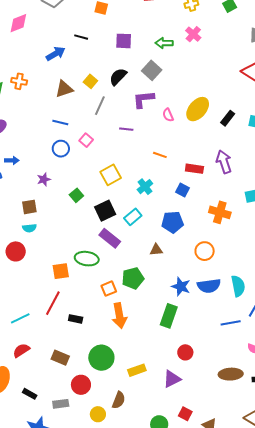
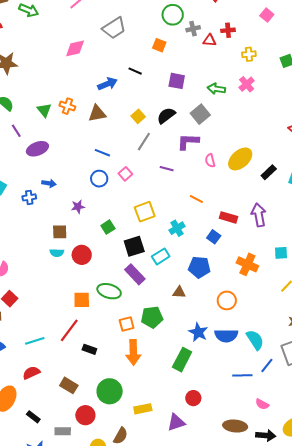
brown triangle: (64, 89) -> (97, 113), moved
red circle: (16, 251) -> (82, 255), moved
cyan semicircle: (238, 286) -> (255, 340), turned -30

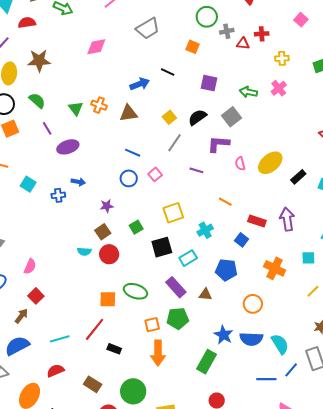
pink diamond: (75, 48) -> (96, 47), moved
brown square: (60, 232) -> (103, 232), moved, turned -35
purple rectangle: (135, 274) -> (176, 287), moved

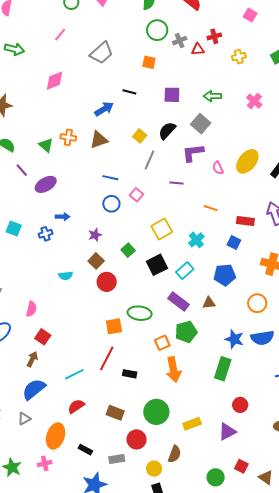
pink cross: (279, 88) -> (254, 101), moved
cyan semicircle: (84, 251) -> (66, 276), moved

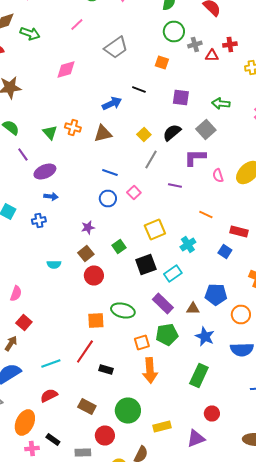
blue arrow: (63, 217) -> (51, 196), moved
blue pentagon: (225, 275) -> (216, 294), moved
blue star: (234, 339) -> (205, 336), moved
pink cross: (45, 463) -> (32, 448), moved

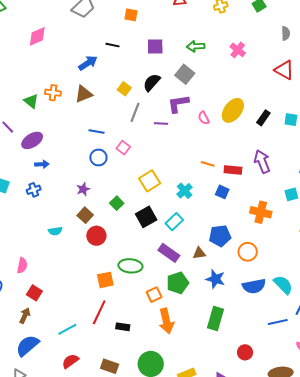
purple line: (175, 186) -> (161, 124), moved
orange line: (206, 214) -> (208, 164), moved
red circle: (212, 414) -> (245, 352), moved

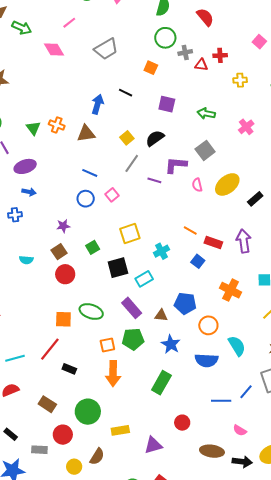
pink diamond: (37, 36) -> (54, 49), moved, turned 70
blue arrow: (88, 63) -> (98, 104), turned -54
gray square: (185, 74) -> (205, 150), moved
cyan semicircle: (283, 285) -> (237, 346), moved

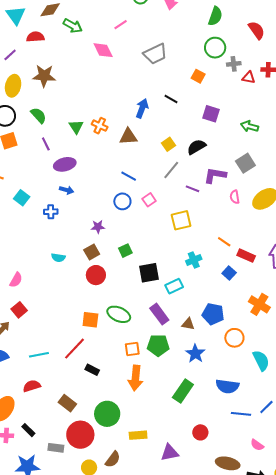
yellow square: (130, 233) -> (181, 220), moved
blue semicircle: (206, 360) -> (227, 386), moved
red circle: (63, 435) -> (80, 435), size x1.4

